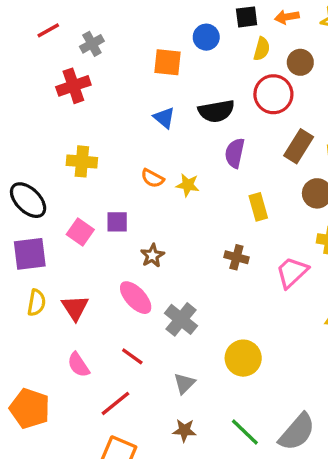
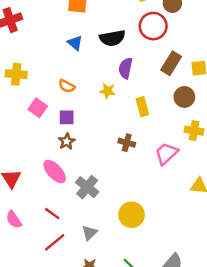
yellow star: (188, 185) -> (108, 91), moved
purple square: (117, 222) -> (67, 117), moved
pink square: (80, 232) -> (38, 108), moved
red line: (115, 403) -> (55, 242), moved

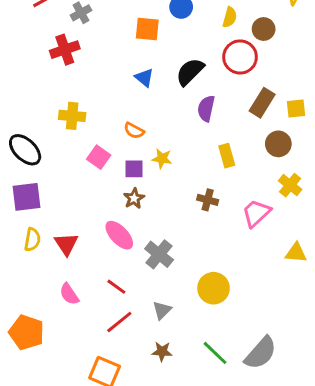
black semicircle: (112, 38) -> (190, 72), turned 145
yellow star: (108, 91) -> (162, 159), moved
yellow cross: (194, 131) -> (290, 185), turned 30

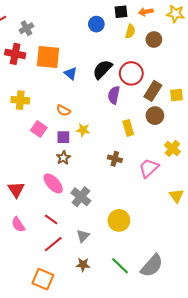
orange square: (147, 29) -> (48, 57), moved, size x1.4
red cross: (65, 50) -> (15, 54), turned 30
red circle: (240, 57) -> (131, 73), moved
brown circle: (278, 144) -> (155, 116), moved
yellow triangle: (296, 253) -> (177, 196), turned 49

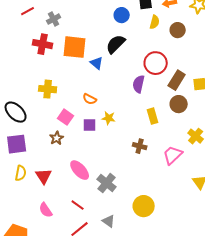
black semicircle: (102, 69) -> (116, 44), moved
brown star: (63, 158) -> (57, 138), moved
gray triangle: (83, 236) -> (109, 221), turned -40

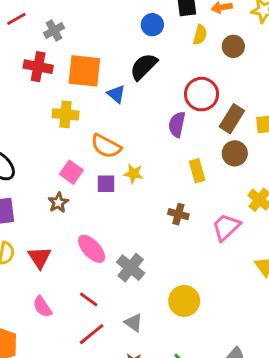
yellow cross: (48, 89) -> (66, 114), moved
orange semicircle: (90, 99) -> (106, 146), size x1.5

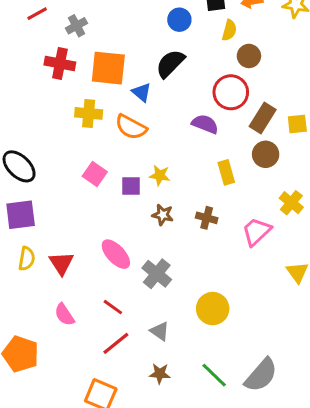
brown circle: (233, 46) -> (249, 56), moved
purple semicircle: (177, 124) -> (205, 124), turned 100
orange semicircle: (106, 146) -> (131, 127), moved
brown star: (58, 203) -> (163, 215), moved, turned -30

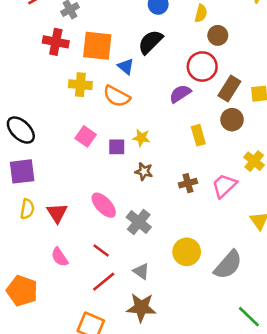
purple semicircle: (205, 124) -> (180, 94), turned -55
brown cross: (207, 218) -> (188, 183), moved, turned -30
brown star: (160, 374) -> (141, 308), size x1.6
green line: (214, 375) -> (249, 317), moved
gray semicircle: (261, 375) -> (228, 265), moved

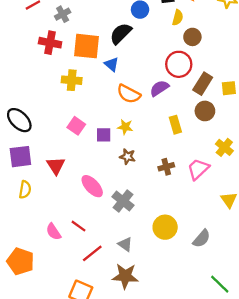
black semicircle: (150, 42) -> (121, 34), moved
orange semicircle: (117, 96) -> (129, 94), moved
red triangle: (57, 213) -> (56, 166), moved
red line: (101, 251) -> (79, 226), moved
gray semicircle: (228, 265) -> (202, 239), size x0.7

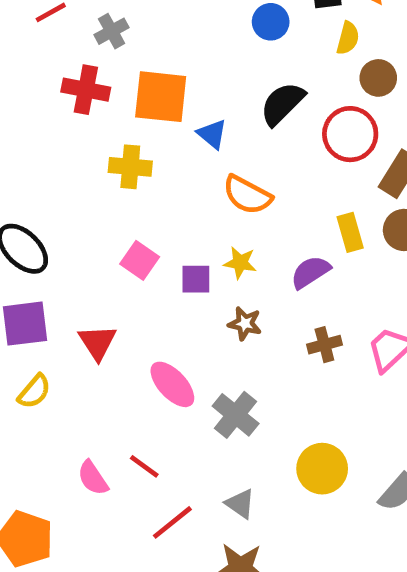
black semicircle: (121, 34) -> (282, 104), moved
purple semicircle: (159, 88) -> (310, 272), moved
yellow rectangle: (175, 125) -> (350, 232), moved
yellow semicircle: (25, 190) -> (34, 391), turned 30

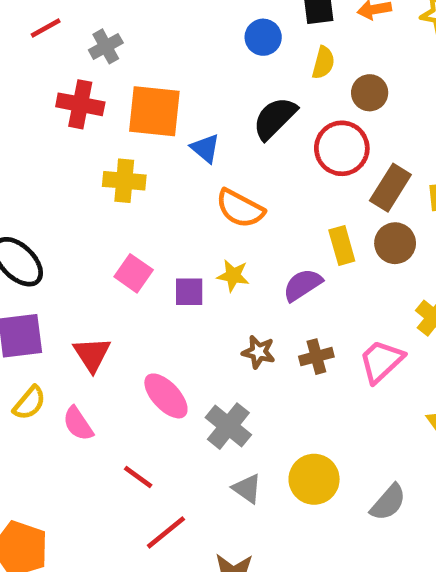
yellow semicircle: (348, 38) -> (323, 63), moved
brown star: (245, 324) -> (259, 352), moved
pink semicircle: (93, 478) -> (78, 424), moved
gray triangle: (240, 504) -> (247, 489), moved

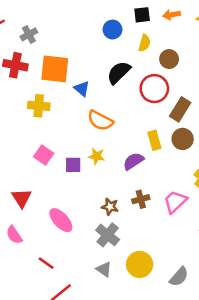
brown star: (259, 352) -> (110, 207), moved
gray cross: (228, 426) -> (108, 235), moved

